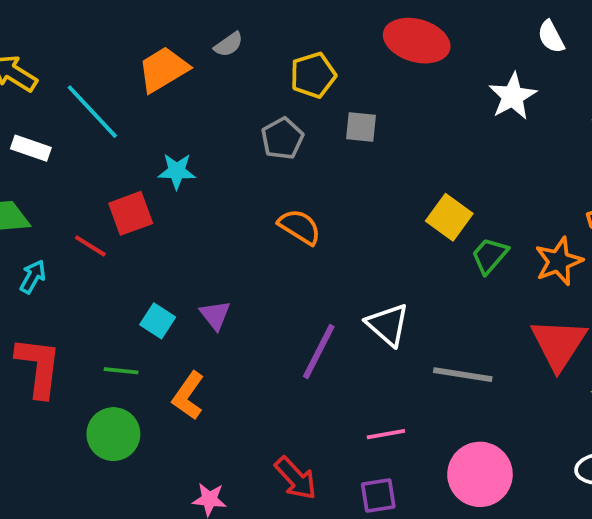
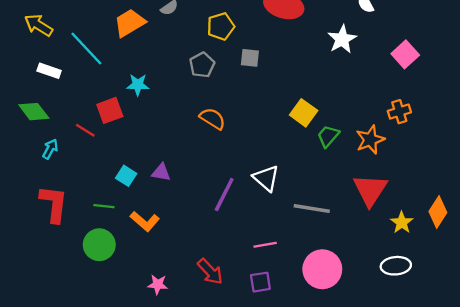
purple triangle: (215, 315) -> (161, 172), turned -42
orange L-shape: (188, 396) -> (145, 221), turned -84

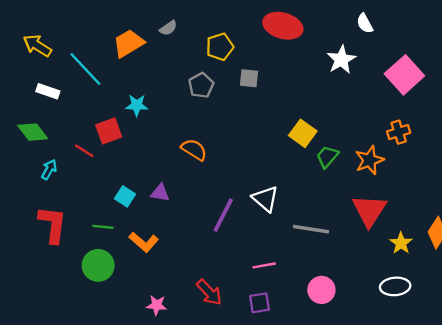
pink square: (405, 54) -> (404, 75), size x1.4
orange semicircle: (213, 119) -> (194, 150), moved
pink circle: (322, 269) -> (321, 290), size x0.7

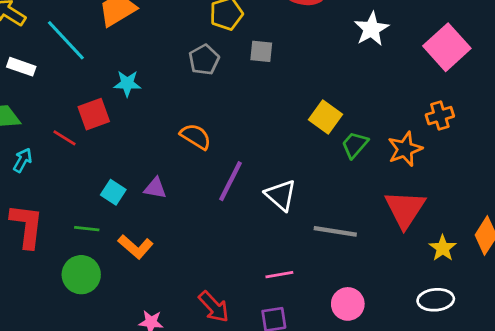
purple line: (223, 215) -> (231, 181), moved

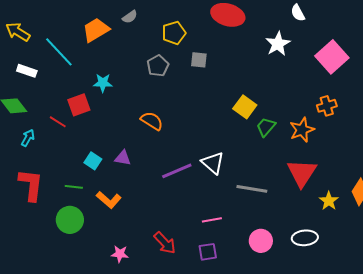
purple line: (231, 181) -> (177, 171), moved, turned 40
white ellipse: (436, 300) -> (305, 238), moved

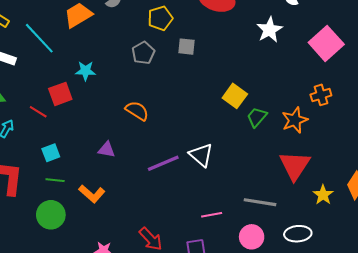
cyan square: (93, 161) -> (51, 153), moved, turned 36
gray line: (252, 189) -> (260, 202), moved
pink line: (212, 220) -> (212, 215), moved

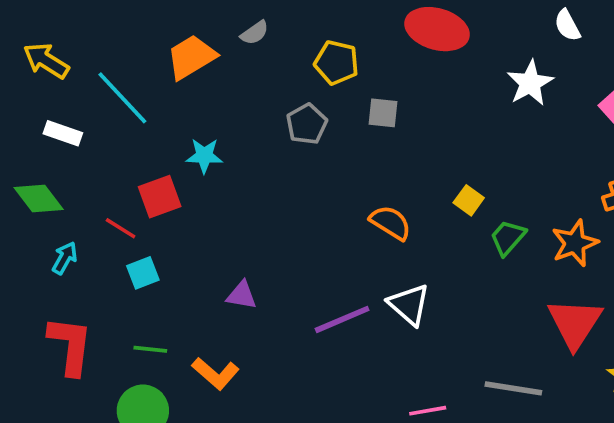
yellow pentagon: (160, 18) -> (336, 63), turned 30
yellow square: (235, 96) -> (469, 200), size x0.7
orange semicircle: (137, 111) -> (390, 223), moved
cyan square: (51, 153) -> (143, 273), moved

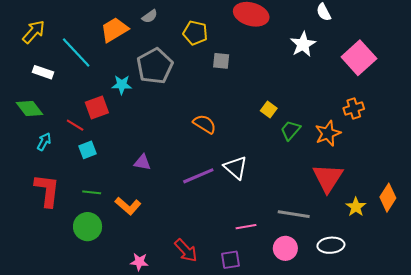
yellow arrow: (46, 61) -> (34, 32), turned 100
gray pentagon: (307, 124) -> (155, 66), moved, size x1.6
orange semicircle: (390, 223) -> (205, 124), moved

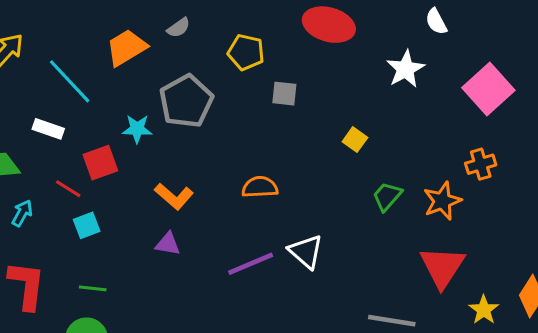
white rectangle: (43, 72) -> (48, 129), moved
yellow square: (269, 110) -> (355, 140), moved
orange semicircle: (205, 124) -> (260, 187), turned -35
orange L-shape: (128, 206) -> (174, 196), moved

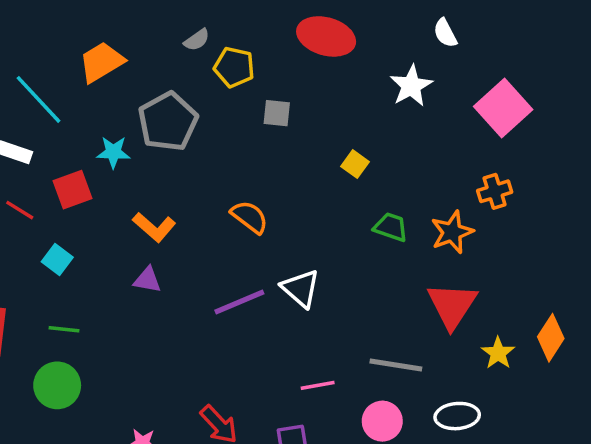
gray semicircle: (179, 28) -> (197, 40), moved
orange semicircle: (260, 187) -> (250, 217), turned 40
red line: (68, 189) -> (20, 210), moved
green trapezoid: (387, 196) -> (391, 227), turned 68
cyan square: (87, 225) -> (57, 259), turned -32

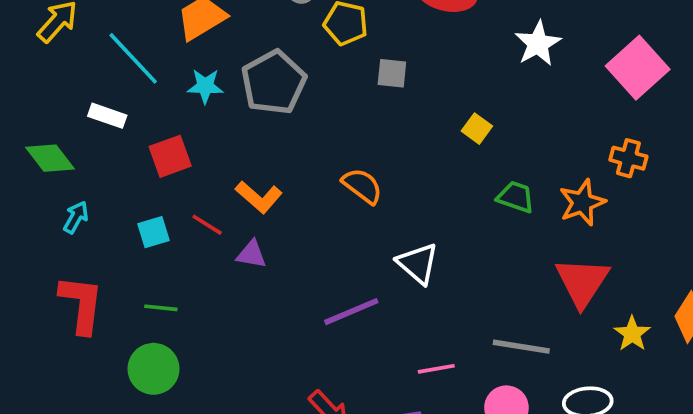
cyan star: (113, 152) -> (205, 86), moved
orange cross: (495, 191) -> (628, 158), turned 32
red line: (20, 210) -> (207, 225), moved
cyan square: (57, 259) -> (153, 232), turned 36
purple line: (239, 302) -> (351, 312), moved

